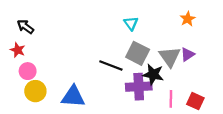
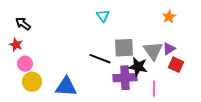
cyan triangle: (131, 23) -> (103, 16), moved
gray square: (138, 53) -> (124, 48), turned -30
red square: (195, 101) -> (176, 65), moved

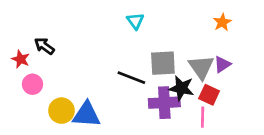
black arrow: (23, 24) -> (44, 46), moved
red square: (176, 65) -> (209, 95), moved
yellow circle: (32, 82) -> (61, 111), moved

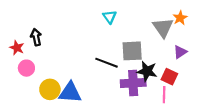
black arrow: (44, 46) -> (36, 37), turned 42
gray triangle: (201, 67) -> (163, 28), moved

